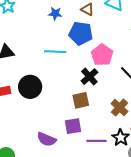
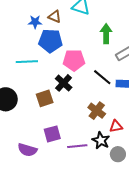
blue star: (55, 14) -> (35, 22), moved
pink pentagon: (102, 55) -> (74, 60), turned -30
brown square: (81, 100) -> (45, 98), moved

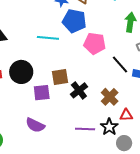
black cross: (64, 83) -> (79, 90), moved
purple square: (52, 134) -> (42, 93), moved

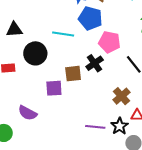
black circle: (21, 72) -> (35, 53), moved
black cross: (79, 90) -> (95, 63), moved
purple semicircle: (35, 125) -> (27, 113), moved

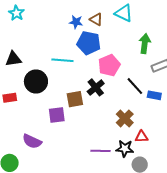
pink pentagon: (109, 42) -> (109, 65), turned -30
black star: (120, 126) -> (125, 149), turned -30

